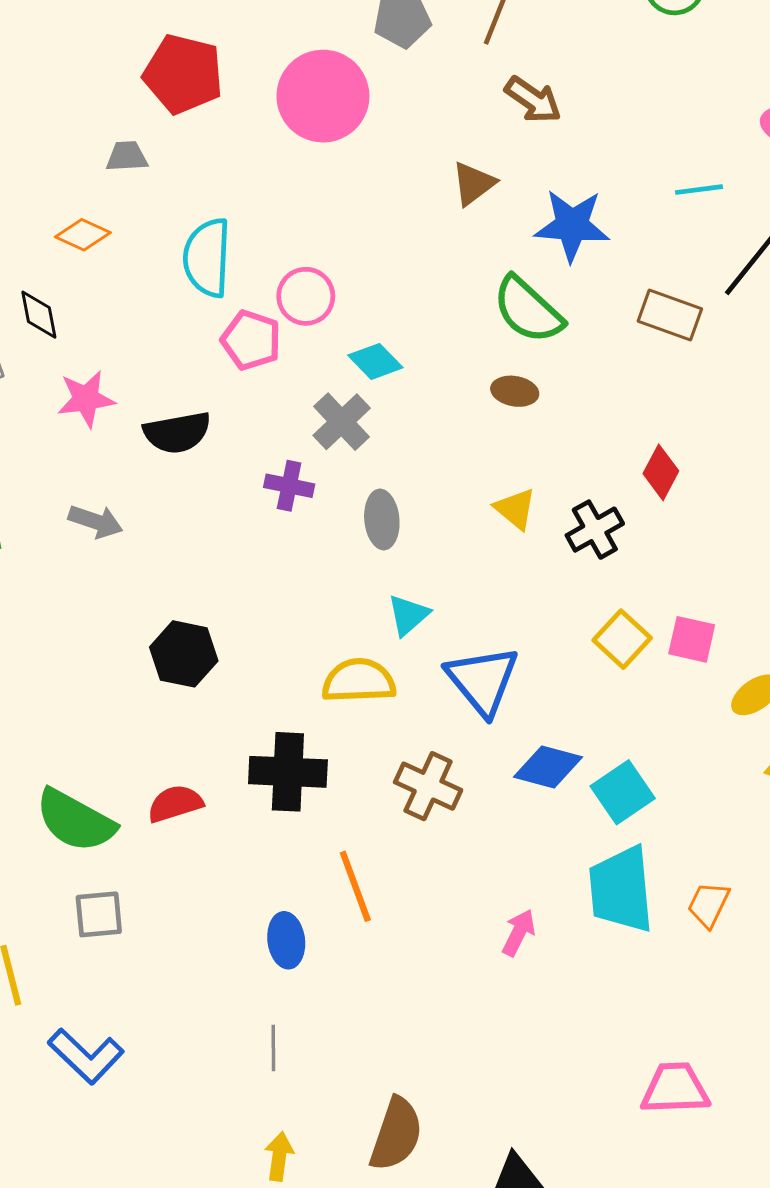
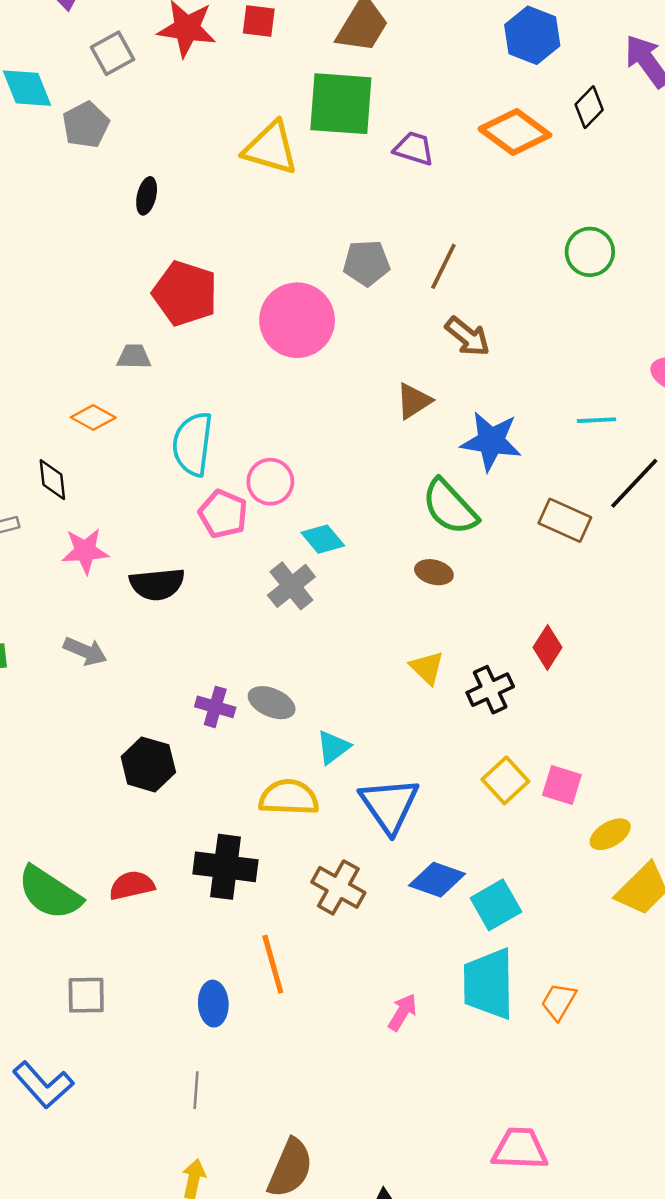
purple cross: (289, 486) -> (215, 707), moved
gray ellipse: (382, 519) -> (272, 703), moved, turned -66
gray square: (99, 914) -> (86, 995), moved

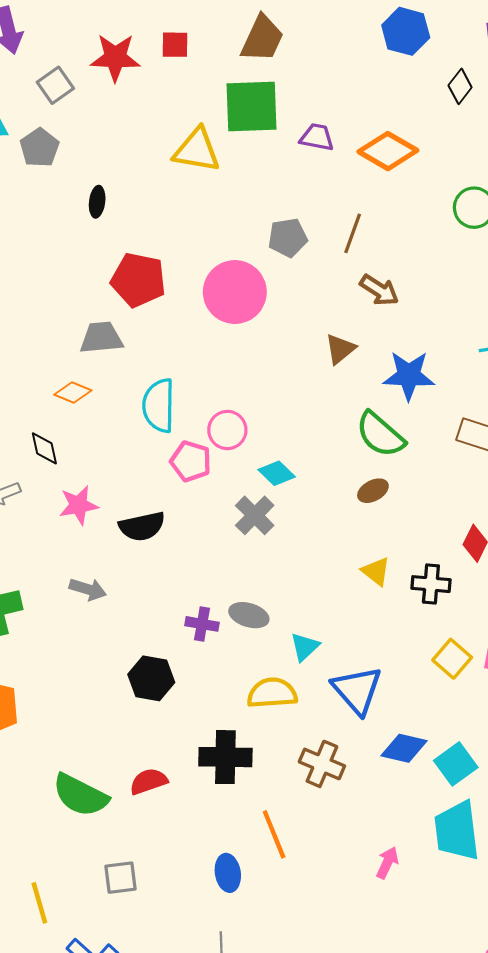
orange diamond: (515, 132) -> (388, 151), moved
gray trapezoid: (134, 357) -> (101, 338), size x1.5
brown ellipse: (434, 572) -> (373, 491), turned -36
black cross: (490, 690) -> (431, 584), turned 36

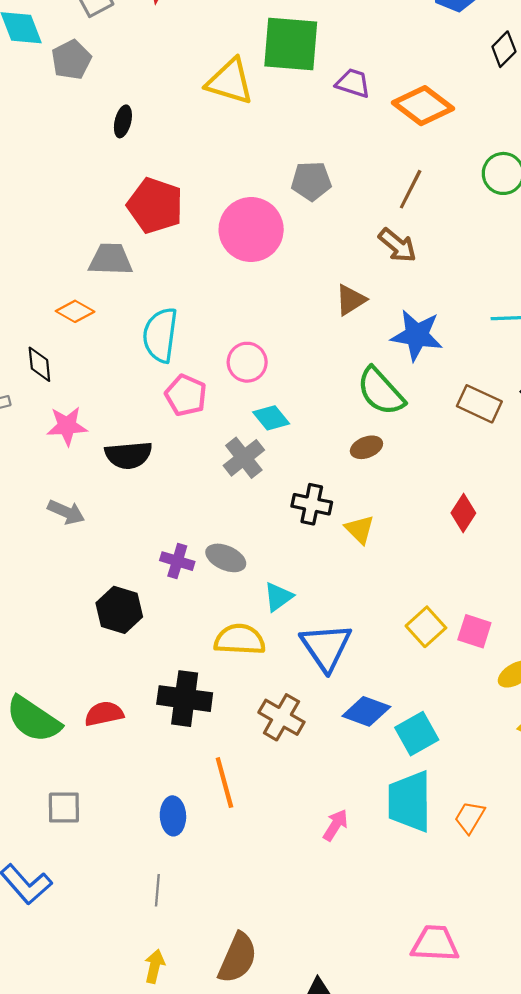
brown line: (353, 233) -> (411, 189), moved
pink circle: (227, 430) -> (247, 362), moved
black cross: (431, 584) -> (312, 504), moved

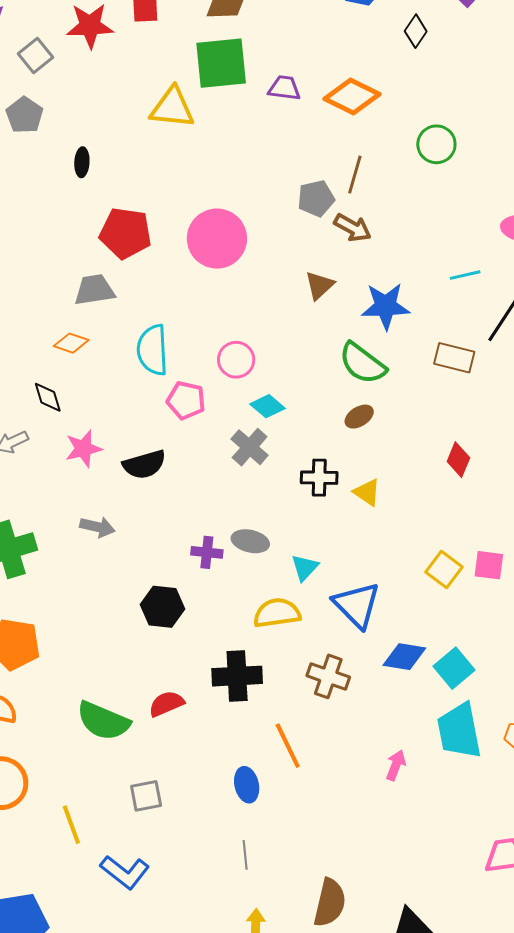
gray pentagon: (311, 181) -> (316, 198), moved

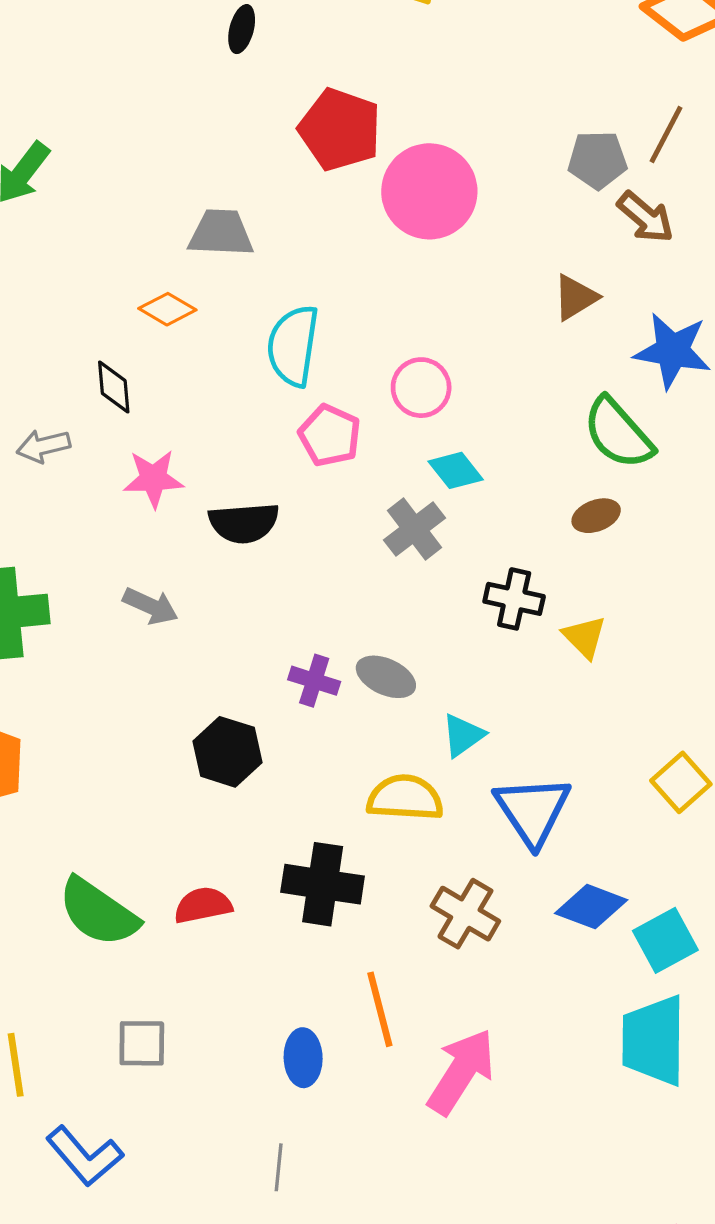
red pentagon: (126, 233) -> (340, 129), moved
pink arrow: (396, 765) -> (461, 1072), moved, size x1.8

